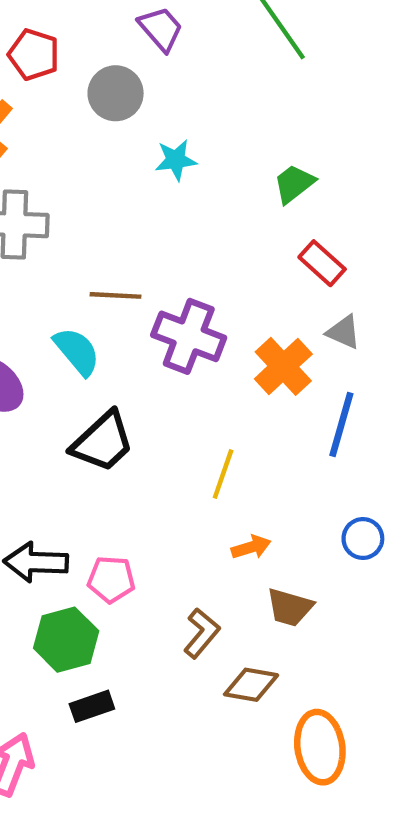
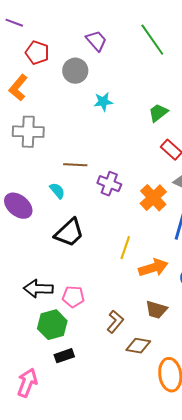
purple cross: (189, 336) -> (109, 184), size x0.7
cyan semicircle: (77, 351) -> (57, 191), size x0.7
orange arrow: (251, 547) -> (153, 268), moved, size x1.6

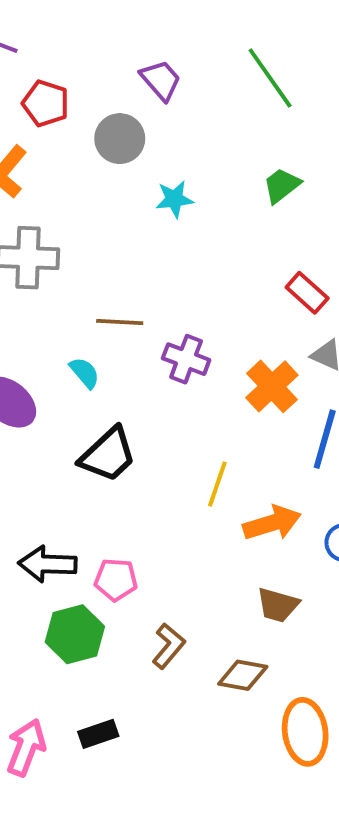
green trapezoid: (158, 113) -> (282, 185), moved
brown L-shape: (115, 322) -> (169, 646), moved
black rectangle: (64, 356) -> (98, 734), moved

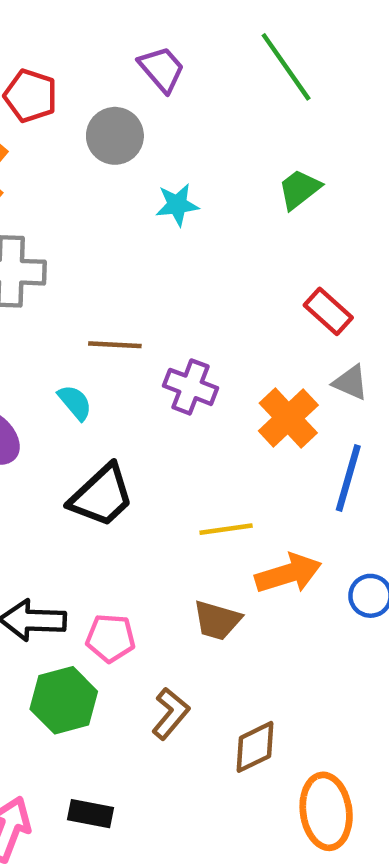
yellow line: (217, 484) -> (226, 529), turned 63
brown trapezoid: (278, 605) -> (217, 620), moved
brown diamond: (243, 675) -> (255, 747), turned -36
black rectangle: (98, 734) -> (91, 814), turned 30

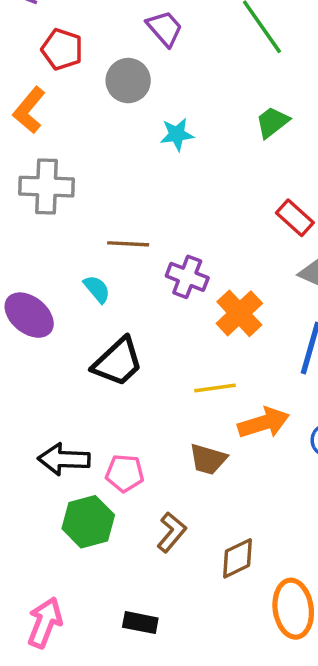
orange cross: (288, 418) -> (239, 313), moved
black rectangle: (91, 814) -> (140, 623), moved

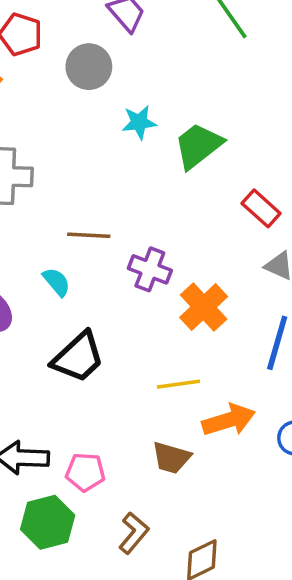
green trapezoid: (272, 122) -> (198, 146), moved, size x1.4

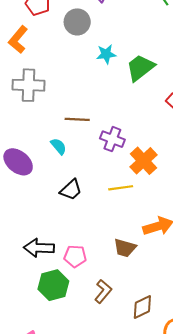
black trapezoid: (78, 357) -> (71, 190), size x0.7
yellow line: (179, 384) -> (121, 188), moved

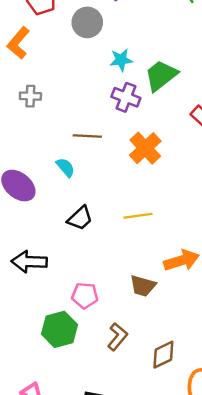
gray cross: (28, 85) -> (30, 96), size x0.6
purple cross: (112, 139) -> (126, 97), moved
orange cross: (143, 161) -> (145, 148), moved
black arrow: (39, 248) -> (29, 262), moved

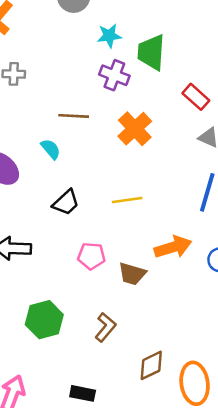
green trapezoid: (161, 76) -> (151, 52), turned -48
pink pentagon: (85, 296) -> (91, 256), moved
brown diamond: (163, 355) -> (151, 365), moved

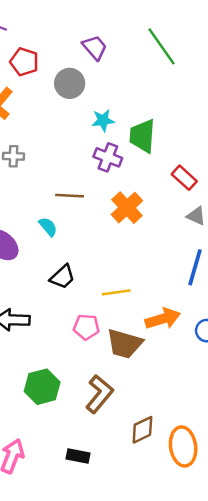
yellow line: (127, 200) -> (116, 292), moved
brown trapezoid: (132, 274) -> (125, 344), size x1.4
brown L-shape: (105, 327) -> (99, 394), size x1.4

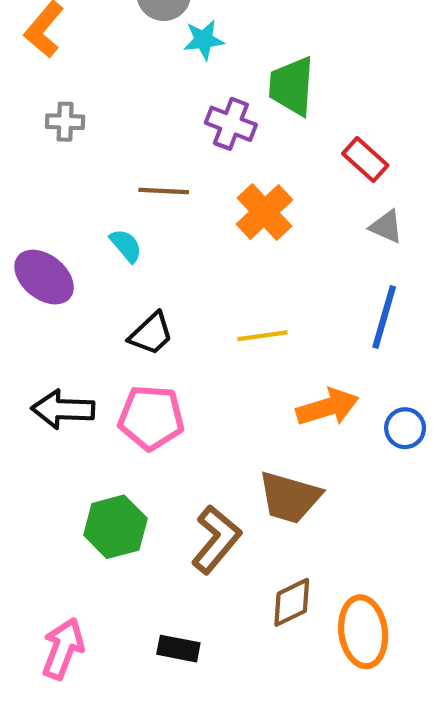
cyan star: (103, 120) -> (204, 40), moved
yellow line: (116, 292) -> (262, 336), moved
pink pentagon: (86, 327) -> (151, 418), moved, size x1.4
brown trapezoid: (125, 344) -> (290, 497), moved

